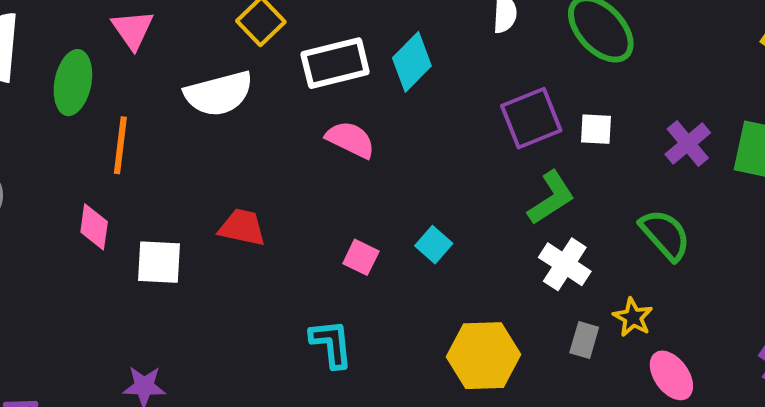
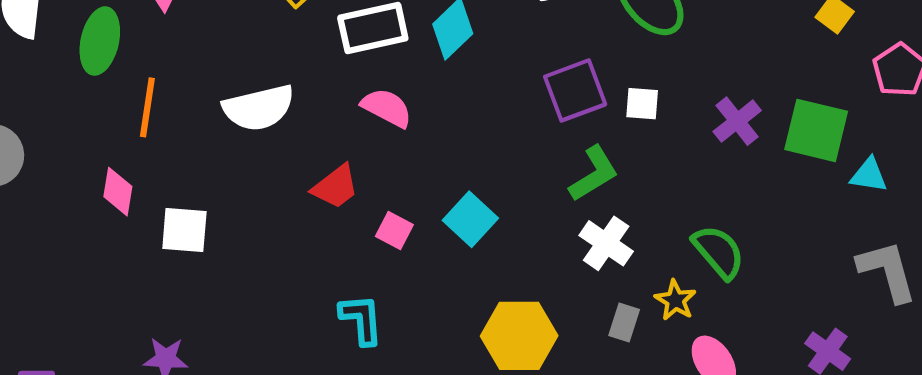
white semicircle: (219, 94) -> (259, 108), moved
red trapezoid: (242, 227) -> (335, 187), moved, turned 129
green semicircle: (665, 235) -> (719, 252), moved
cyan square: (434, 245) -> (470, 219), size x1.4

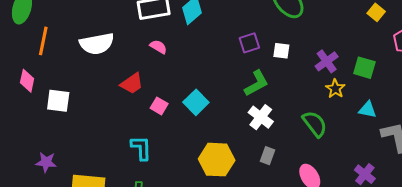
purple square: (575, 90) -> (249, 43), size x0.7
pink semicircle: (387, 108) -> (158, 47), size x0.7
green square: (816, 130) -> (364, 68), size x0.7
cyan triangle: (869, 175) -> (368, 110), moved
yellow star: (675, 300) -> (335, 89), moved

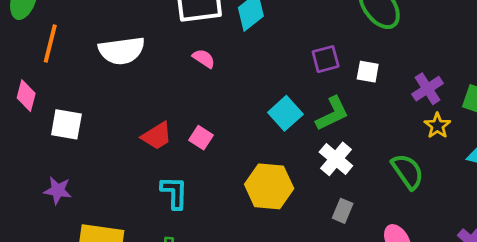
red trapezoid: (132, 83) -> (157, 136), moved
cyan square: (196, 102) -> (285, 113), moved
yellow hexagon: (217, 160) -> (269, 186), moved
purple star: (46, 162) -> (58, 190), moved

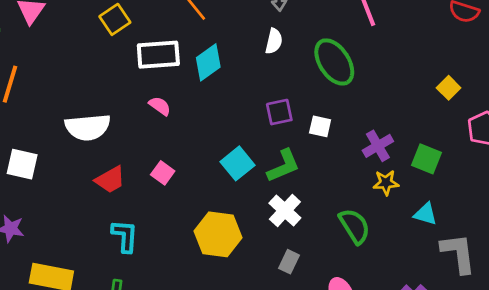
white semicircle: (122, 51) -> (88, 127), moved
yellow star: (437, 126) -> (386, 183), turned 30
pink square: (201, 138) -> (163, 173), moved

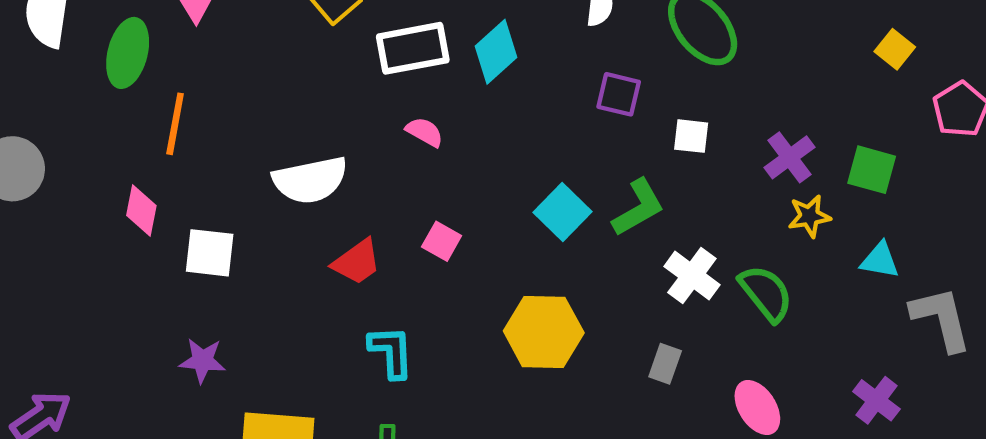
purple square: (279, 112) -> (619, 94), moved, turned 32
white cross: (285, 211) -> (692, 276), moved

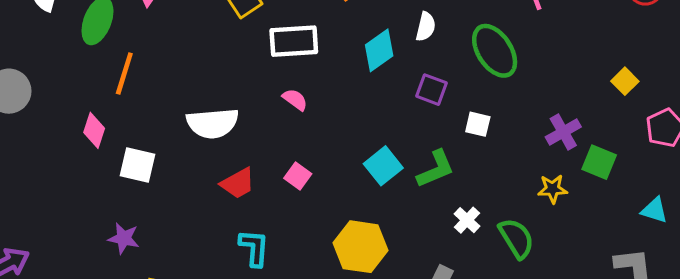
cyan diamond: (496, 52) -> (379, 50), moved
purple cross: (790, 157) -> (563, 132), moved
cyan triangle: (880, 260) -> (654, 210), moved
white cross: (692, 276) -> (467, 220), size x0.7

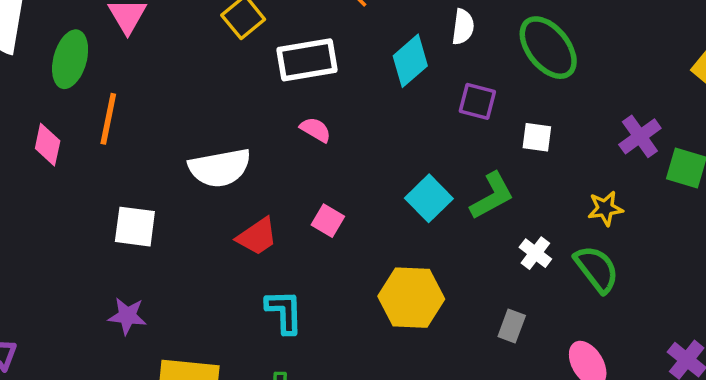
pink diamond: (94, 130) -> (48, 145), moved
yellow star: (553, 189) -> (605, 208), moved

